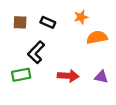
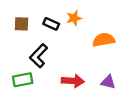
orange star: (81, 17) -> (74, 18), moved

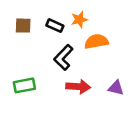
orange semicircle: (104, 40) -> (96, 41), moved
black L-shape: (39, 56) -> (63, 57), moved

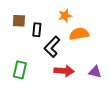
black rectangle: (55, 26) -> (37, 30), moved, turned 72
green rectangle: (24, 85) -> (20, 70), turned -66

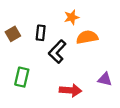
brown square: (19, 21) -> (13, 34), moved, turned -32
red arrow: (64, 71) -> (71, 90), moved

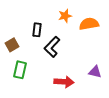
brown square: (13, 34) -> (12, 45), moved
orange semicircle: (87, 37) -> (89, 24), moved

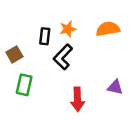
orange star: (65, 16) -> (68, 29), moved
red arrow: (64, 82) -> (78, 99), turned 84

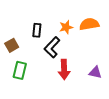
orange star: (68, 29) -> (66, 27), moved
red arrow: (78, 99) -> (64, 69), moved

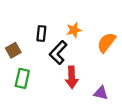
orange semicircle: (89, 24) -> (106, 42), moved, turned -42
purple triangle: (95, 72) -> (101, 93), moved

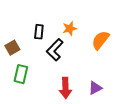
red arrow: (72, 77) -> (65, 88), moved
purple triangle: (101, 93) -> (95, 88), turned -40

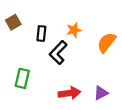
brown square: (12, 48) -> (13, 22), moved
red arrow: (65, 88) -> (69, 93), turned -96

